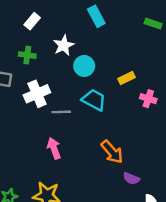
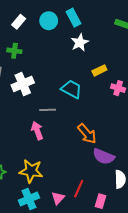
white star: (64, 45) -> (80, 42), moved
cyan circle: (84, 66) -> (49, 21), moved
gray line: (61, 112) -> (48, 110), moved
purple semicircle: (131, 178) -> (104, 156), size x1.5

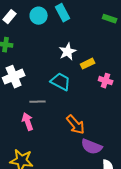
white star: (80, 42) -> (68, 52), moved

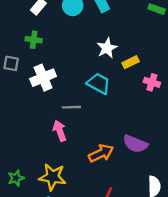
orange arrow: (76, 125) -> (101, 153), moved, turned -75
purple semicircle: (92, 147) -> (135, 144), moved

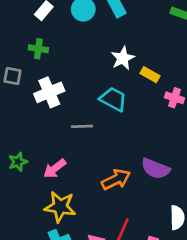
yellow rectangle: (131, 62) -> (150, 75), turned 56
pink arrow: (60, 131) -> (55, 169), moved, turned -108
green star: (16, 178) -> (18, 162), moved

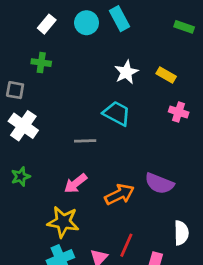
yellow rectangle: (150, 75) -> (166, 75), moved
white cross: (49, 92) -> (23, 126), moved, turned -32
pink arrow: (55, 169) -> (76, 183), moved

